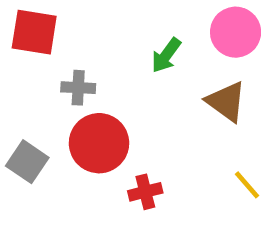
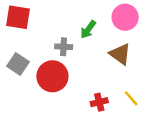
gray cross: (78, 88) -> (64, 47), moved
gray square: (27, 162) -> (18, 64), moved
red cross: (145, 192) -> (99, 102), moved

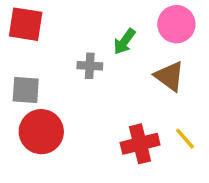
gray square: (18, 64) -> (26, 90), turned -30
red circle: (52, 76) -> (41, 132), moved
red cross: (99, 102) -> (140, 144), size x1.5

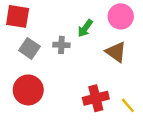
gray square: (26, 90) -> (29, 48), moved, turned 30
yellow line: (185, 139) -> (128, 105), moved

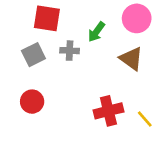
red square: (18, 16) -> (47, 18), moved
gray square: (29, 48) -> (33, 55), turned 30
red circle: (28, 90) -> (32, 102), size x0.7

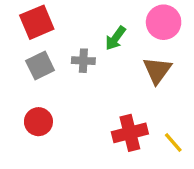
red square: (47, 18) -> (37, 22), moved, turned -32
brown triangle: (131, 59) -> (157, 70), turned 30

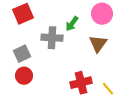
gray cross: (83, 61) -> (52, 38), size x1.5
gray square: (40, 66) -> (22, 54), moved

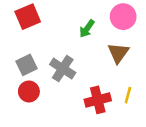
gray cross: (52, 38) -> (63, 69), moved, turned 30
yellow line: (108, 89) -> (128, 95), moved, turned 56

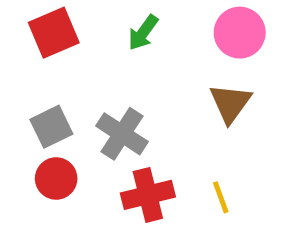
green arrow: (87, 29) -> (143, 33), moved
yellow line: (128, 95) -> (221, 197), moved, turned -35
red cross: (98, 100) -> (148, 195), moved

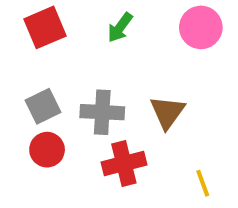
brown triangle: (230, 103) -> (167, 112), moved
gray cross: (122, 134) -> (102, 112), turned -30
yellow line: (221, 197) -> (203, 183), moved

